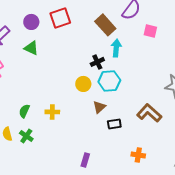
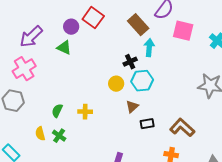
red square: (60, 18) -> (93, 18), turned -35
purple circle: (31, 22) -> (71, 27), moved
pink square: (150, 31) -> (183, 31), size x1.5
brown L-shape: (149, 113) -> (182, 128), moved

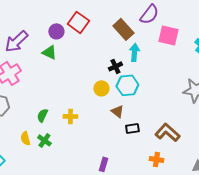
brown triangle: (132, 107) -> (117, 111), turned -40

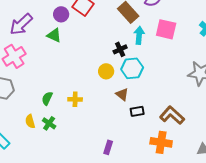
pink square: (168, 35) -> (166, 29), moved
orange cross: (156, 159) -> (161, 142), size x1.5

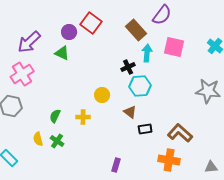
yellow circle: (106, 71) -> (102, 95), moved

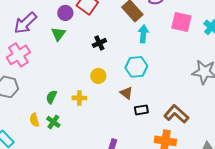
pink square: (174, 47) -> (181, 22), moved
green triangle: (62, 53) -> (58, 34), turned 42
black cross: (128, 67) -> (99, 43), moved

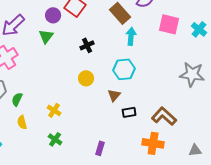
brown triangle: (126, 93) -> (114, 95), turned 32
green semicircle: (51, 97) -> (17, 99), moved
yellow cross: (79, 98) -> (54, 110), moved, turned 32
green cross: (53, 122) -> (55, 139), moved

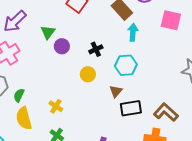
purple circle: (53, 15) -> (62, 46), moved
black cross: (87, 45) -> (96, 49), moved
black rectangle: (129, 112) -> (131, 108), size x1.5
yellow semicircle: (22, 122) -> (24, 118), size x1.6

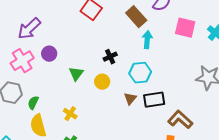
green triangle: (48, 32) -> (76, 74), moved
purple circle: (62, 46) -> (49, 54), moved
black rectangle: (131, 108) -> (154, 100), moved

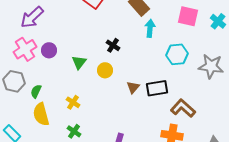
purple circle: (49, 54) -> (49, 50), moved
black cross: (110, 57) -> (113, 45), turned -32
cyan hexagon: (140, 73) -> (177, 54), moved

